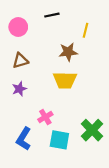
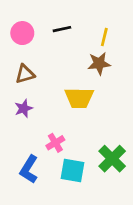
black line: (52, 15) -> (62, 29), moved
brown star: (68, 52) -> (99, 63), moved

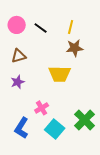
black line: (62, 29) -> (41, 28), moved, turned 48
yellow line: (104, 37) -> (71, 27), moved
cyan square: (73, 171) -> (55, 129), turned 30

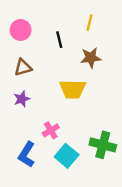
yellow line: (71, 27) -> (90, 23), moved
black line: (41, 28) -> (59, 40), moved, turned 40
green cross: (85, 120) -> (103, 145), turned -30

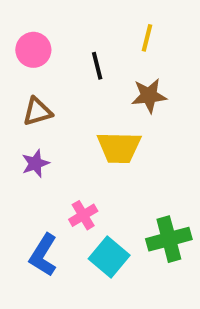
green cross: (103, 145) -> (169, 239), turned -30

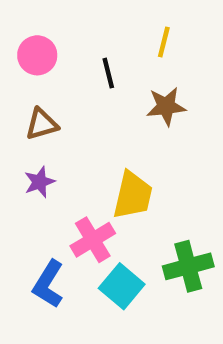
yellow trapezoid: (119, 147) -> (133, 195), moved, turned -78
pink cross: (83, 215) -> (93, 240), size x1.4

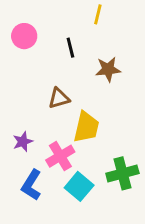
yellow line: (164, 42) -> (98, 14), moved
brown triangle: (42, 124) -> (59, 98), moved
purple star: (39, 182) -> (23, 142), moved

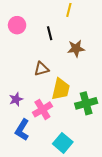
green cross: (122, 173) -> (86, 103), moved
cyan square: (79, 186) -> (63, 143), moved

